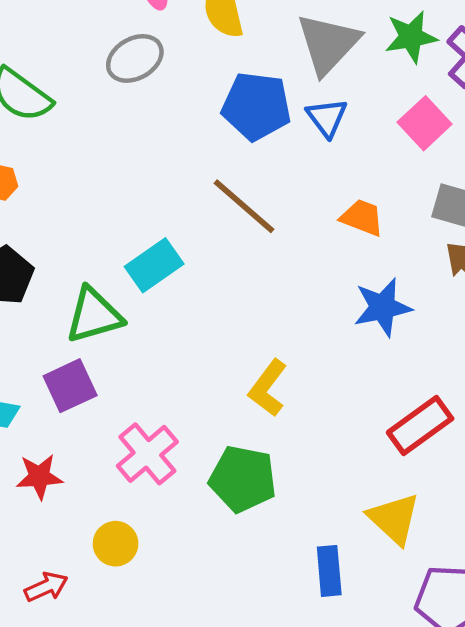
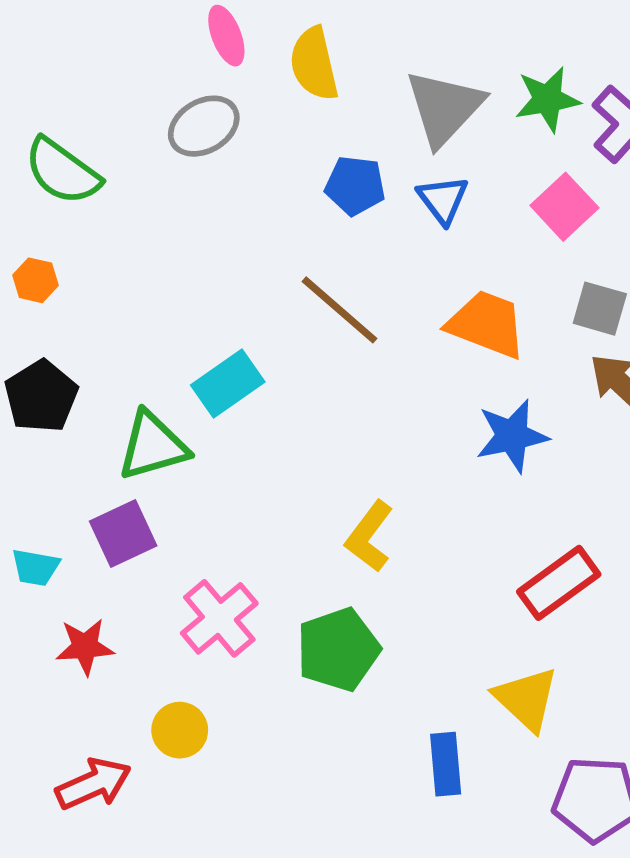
blue pentagon: (256, 106) -> (355, 186), size x0.7
orange trapezoid: (362, 218) -> (487, 324), size x1.5
green pentagon: (243, 479) -> (338, 649), turned -30
red arrow: (46, 587) -> (93, 784), size x1.4

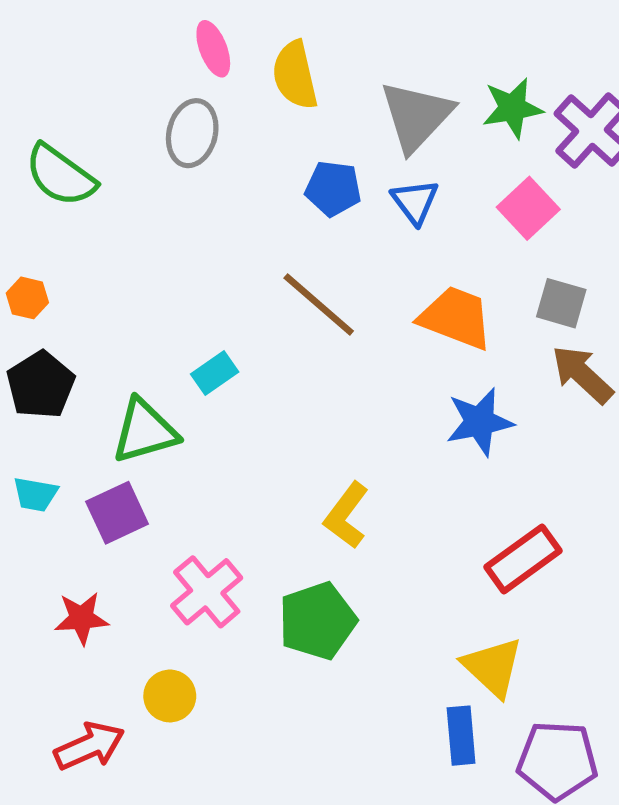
gray ellipse: (204, 126) -> (192, 133), turned -46
orange hexagon: (35, 280) -> (27, 298), moved
cyan rectangle: (228, 384) -> (215, 373), size x0.7
cyan trapezoid: (35, 567) -> (35, 494), moved
blue rectangle: (446, 764) -> (461, 736), moved

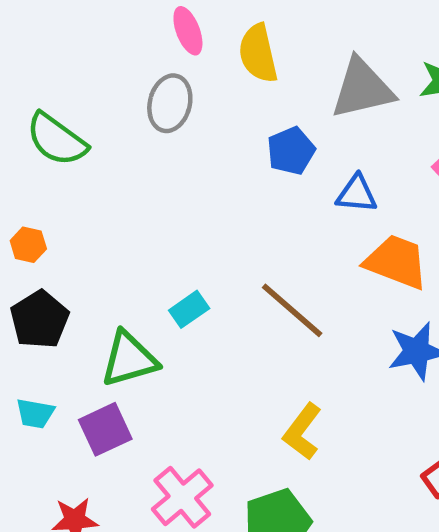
gray triangle: (416, 116) -> (362, 89), turned 34
blue pentagon: (333, 189) -> (291, 151), turned -30
blue triangle: (415, 202) -> (357, 194), moved, turned -48
brown line: (319, 304) -> (292, 310), moved

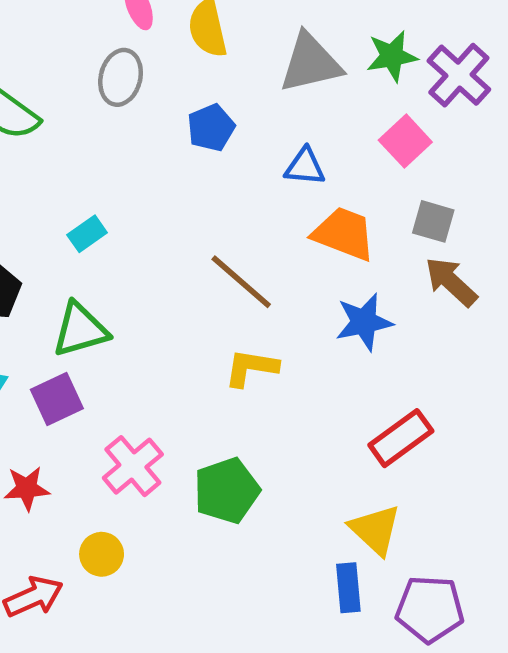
blue pentagon: (291, 151) -> (211, 128), moved
cyan rectangle: (189, 309) -> (87, 234), moved
yellow L-shape: (302, 432) -> (251, 368), moved, turned 62

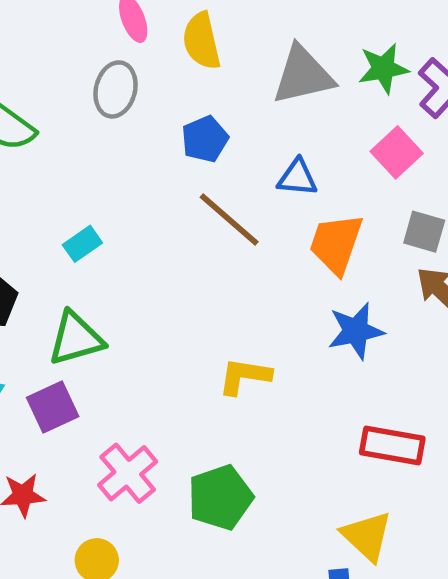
orange trapezoid: (344, 234) -> (336, 244), turned -92
brown line: (241, 282) -> (229, 220), moved
red rectangle: (401, 438) -> (392, 446), turned 46

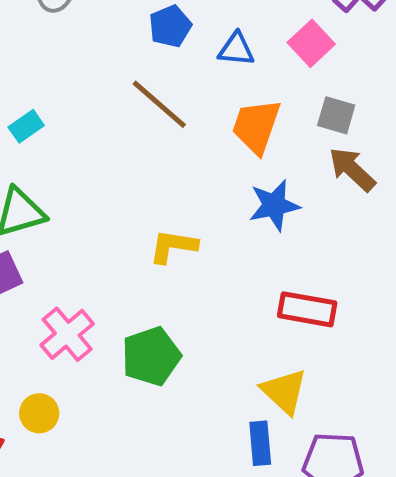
blue pentagon: (205, 139) -> (170, 26), moved
blue triangle: (297, 178) -> (236, 49), moved

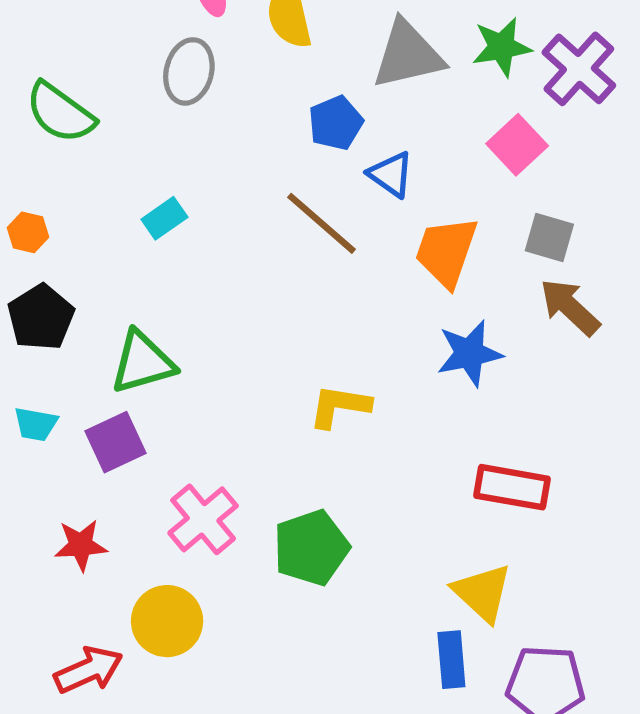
blue triangle: (236, 49) -> (391, 174), moved, turned 30
cyan rectangle: (26, 126) -> (164, 218), moved
yellow circle: (39, 413) -> (167, 621), size x1.4

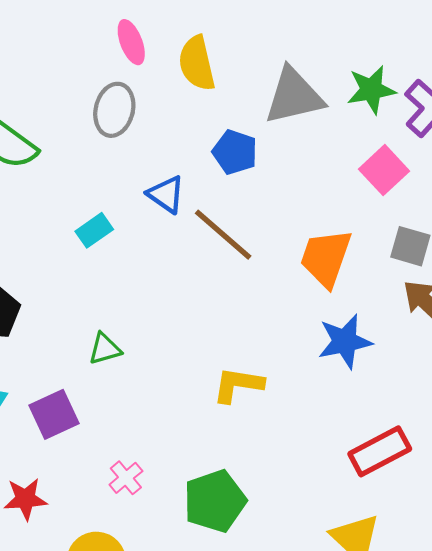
blue pentagon: (336, 123) -> (235, 152), turned -30
blue triangle: (391, 174) -> (166, 194), moved
green triangle: (143, 362) -> (105, 349), moved, size x0.6
red rectangle: (512, 487) -> (380, 451), turned -38
pink cross: (203, 519) -> (126, 478), size x0.6

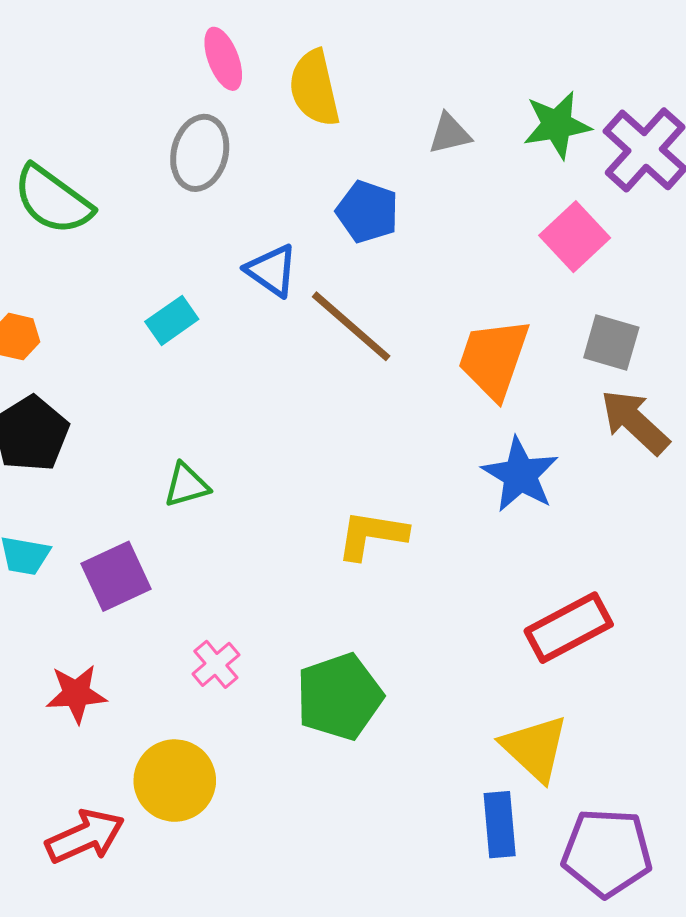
gray triangle: (294, 96) -> (450, 134), size x0.5
blue star: (345, 341) -> (520, 475), turned -30

